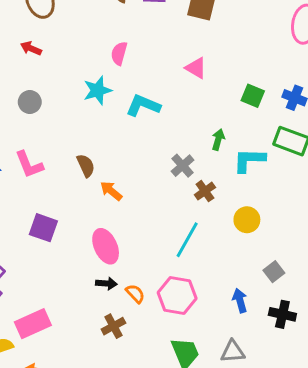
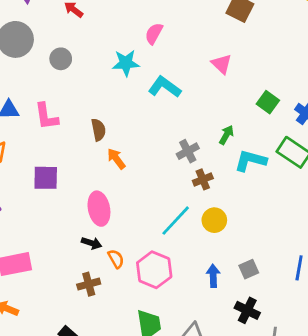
yellow circle: (247, 220) -> (214, 220), moved
purple square: (43, 228) -> (46, 178), turned -32
blue arrow: (240, 301) -> (213, 276), moved

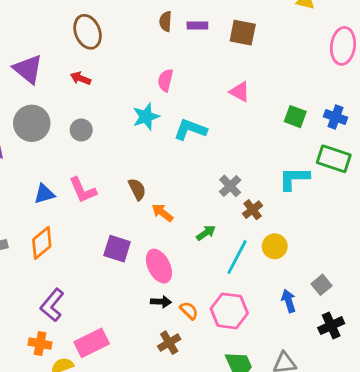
green arrow: (226, 135) -> (206, 233), moved, turned 42
purple square: (46, 178) -> (117, 249), moved, turned 32
black cross: (247, 310) -> (331, 326), turned -35

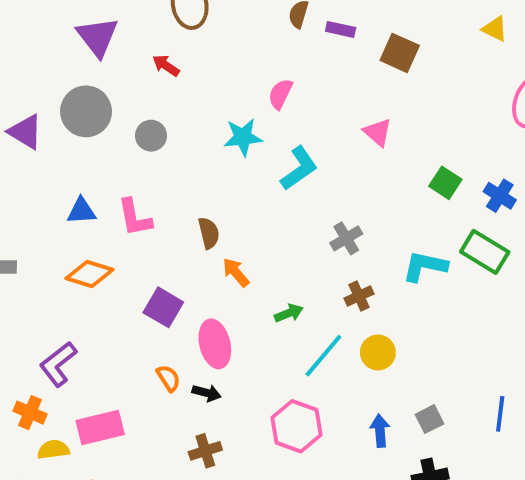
cyan L-shape: (190, 130) -> (299, 168), turned 112
gray cross: (230, 186) -> (346, 238), moved
orange diamond: (42, 243) -> (90, 274), moved, turned 44
orange semicircle: (189, 311) -> (168, 378), moved

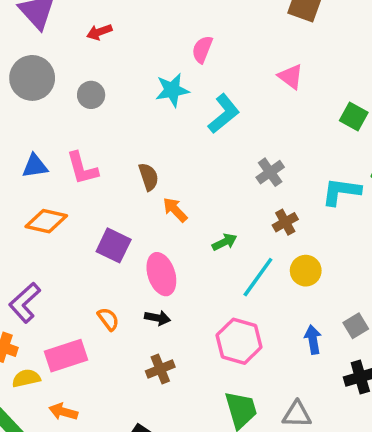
red arrow: (166, 65) -> (99, 32), turned -50
orange semicircle: (168, 378) -> (108, 319), moved

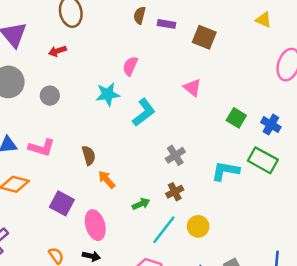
pink L-shape: (82, 168) -> (42, 148), turned -60
brown cross: (285, 222) -> (175, 192), moved

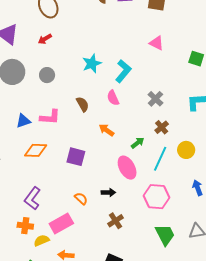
pink semicircle: (130, 66) -> (113, 98), moved, turned -35
brown semicircle: (89, 155) -> (83, 104), moved
pink ellipse: (95, 225) -> (127, 168), moved

